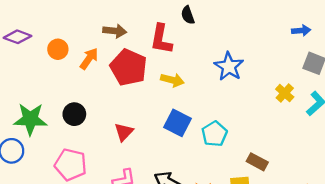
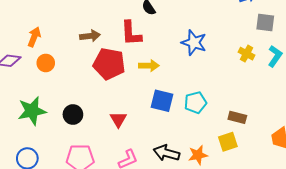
orange arrow: (89, 59) -> (34, 37), moved
green star: (30, 119) -> (32, 111), moved
cyan pentagon: (214, 134) -> (195, 103), turned 30

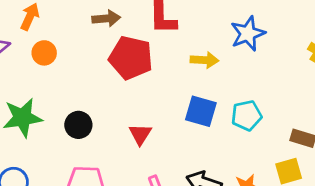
blue star: (194, 43) -> (248, 34), turned 30
yellow arrow: (149, 66) -> (204, 60), moved

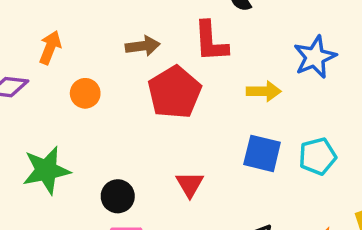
orange circle: (44, 53) -> (85, 93), moved
red pentagon: (131, 58) -> (174, 92), turned 30
black circle: (78, 125) -> (118, 196), moved

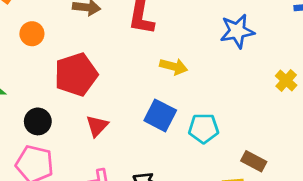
blue star: (315, 57) -> (237, 31), moved
red pentagon: (174, 92) -> (76, 74), moved

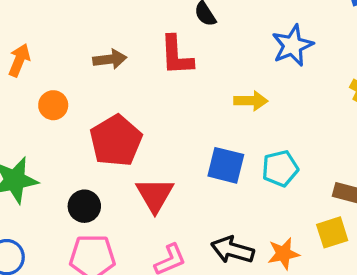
yellow arrow: (174, 67) -> (251, 101), moved
red triangle: (97, 126) -> (155, 195), size x1.4

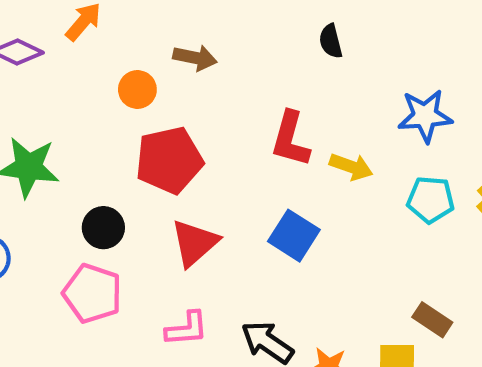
red L-shape: (176, 55) -> (290, 139), moved
orange circle: (53, 105) -> (137, 89), moved
cyan pentagon: (280, 168) -> (431, 200), moved

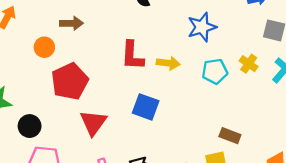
black circle: (103, 228) -> (30, 126), moved

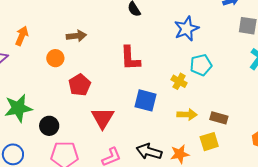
yellow arrow: (168, 63) -> (187, 115), moved
yellow cross: (249, 64) -> (179, 81), moved
red pentagon: (70, 81) -> (80, 85), size x0.7

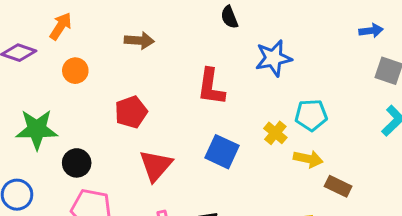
blue star: (186, 29) -> (273, 58), moved
orange circle: (55, 58) -> (75, 71), moved
yellow arrow: (187, 115) -> (308, 159), moved
brown rectangle: (219, 118) -> (338, 186), moved

